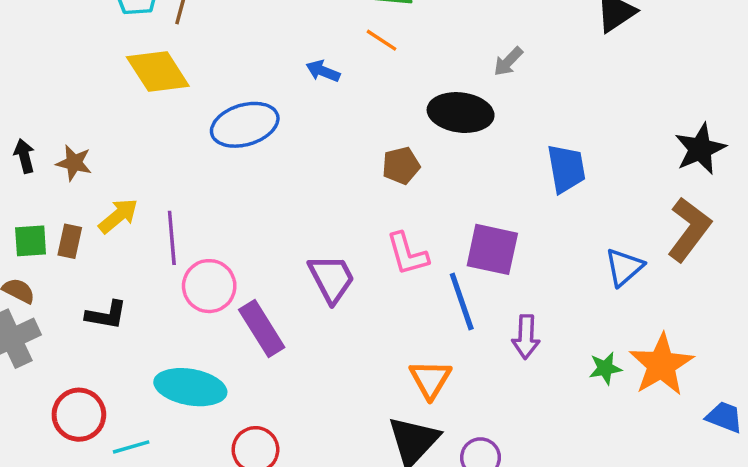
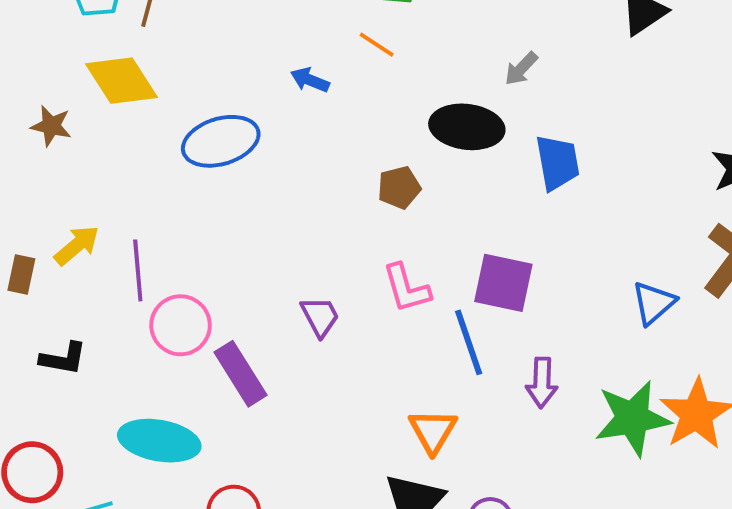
brown star: (74, 163) -> (51, 126), moved
blue trapezoid: (566, 169) -> (557, 163), moved
purple trapezoid: (332, 279) -> (320, 317), size x0.7
green star: (605, 368) -> (632, 418), size x2.0

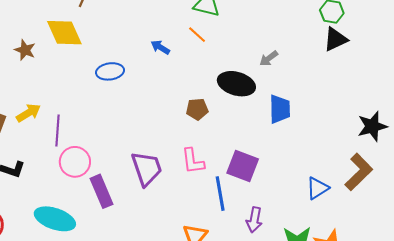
blue ellipse: (221, 141) -> (110, 71), size x0.7
purple trapezoid: (320, 317) -> (147, 169), size x1.6

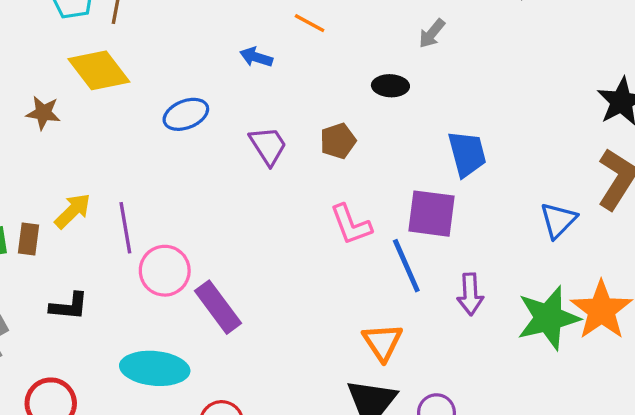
black ellipse: (236, 84) -> (390, 86), size x0.6
blue trapezoid: (280, 109) -> (467, 154), moved
purple trapezoid: (147, 169) -> (268, 146), moved, size x0.7

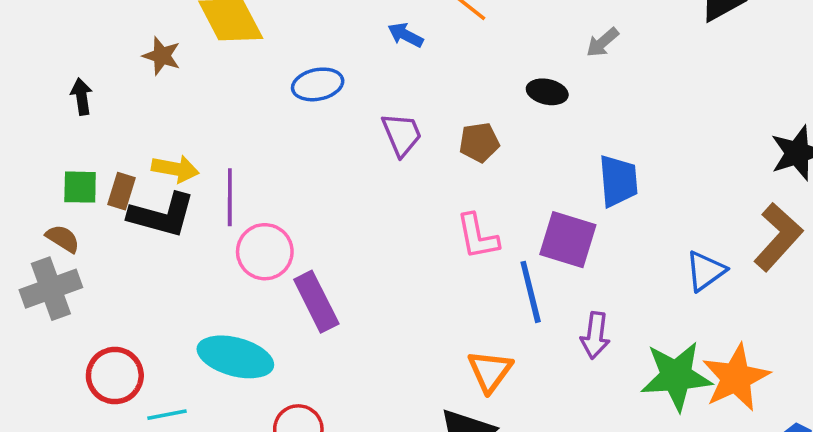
yellow arrow: (73, 211) -> (175, 169), turned 45
black L-shape: (69, 306) -> (162, 215), moved, size x1.5

